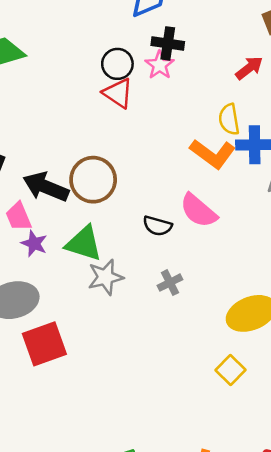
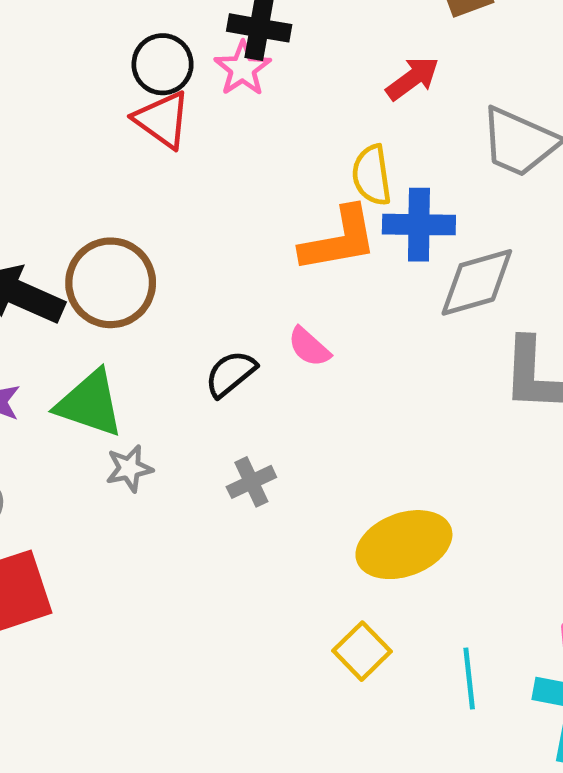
orange L-shape: (213, 154) -> (339, 240), turned -48
pink semicircle: (198, 211) -> (309, 347), size x0.6
black semicircle: (157, 226) -> (231, 374), turned 124
gray star: (105, 277) -> (129, 468), size x0.7

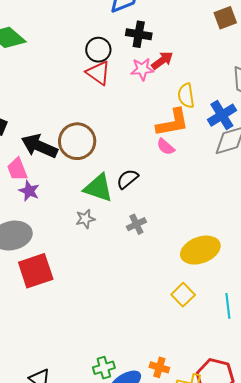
pink star: (243, 69) -> (142, 69), moved, turned 30
red arrow: (413, 78) -> (162, 60), moved
blue cross: (419, 225) -> (222, 115), moved, turned -32
pink semicircle: (309, 347) -> (166, 147), moved
green triangle: (90, 404) -> (98, 188), moved

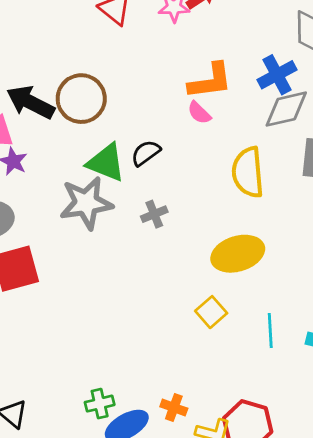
yellow semicircle: (186, 96) -> (248, 172), moved, size x1.5
gray star: (85, 219) -> (86, 203), size x2.0

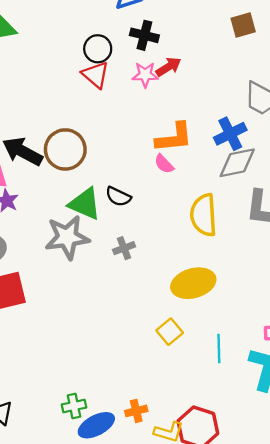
black semicircle: (146, 153) -> (118, 197), turned -120
orange cross: (174, 408) -> (136, 411), turned -35

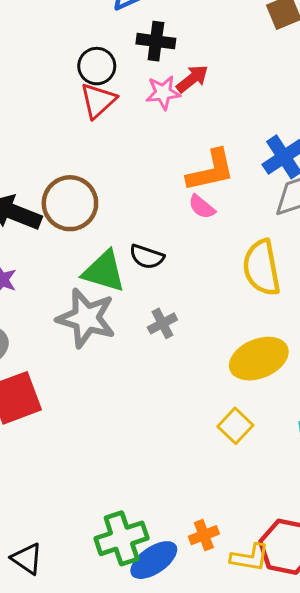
red triangle: (96, 75) -> (98, 101), turned 44
gray star: (67, 237) -> (86, 318), turned 30
green cross: (74, 406) -> (122, 538), size x1.6

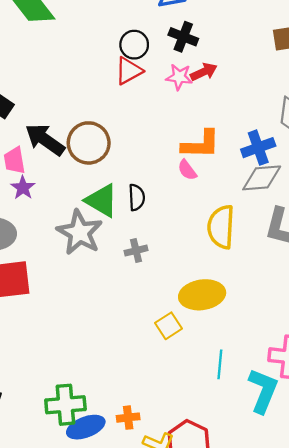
black semicircle: (147, 257) -> (137, 197), turned -125
yellow square: (235, 426) -> (169, 326), moved

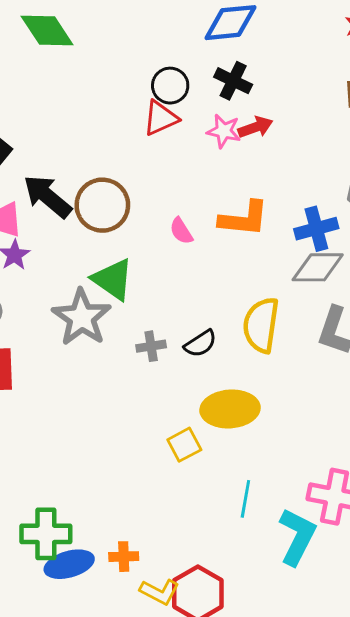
pink semicircle: (187, 170) -> (181, 231), moved
black semicircle: (137, 197) -> (200, 344), moved, turned 55

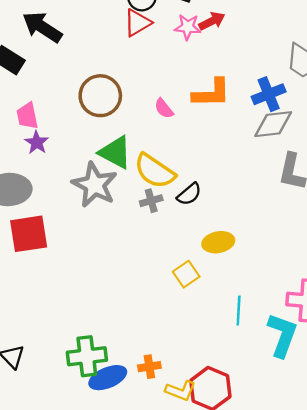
black arrow: (47, 196) -> (42, 27), moved
yellow semicircle: (261, 325) -> (155, 171), moved, turned -57
yellow ellipse: (230, 409) -> (218, 242), size x0.7

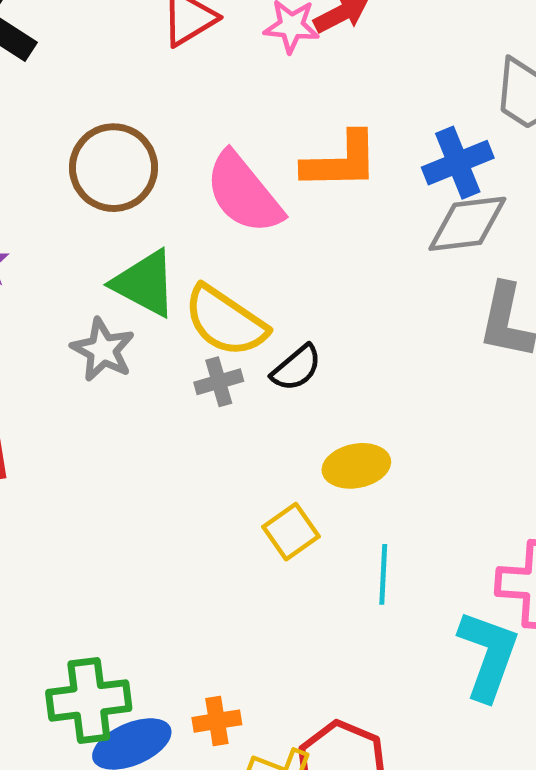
pink semicircle: (164, 108) -> (244, 193), size x2.0
gray star: (95, 185) -> (103, 350), size x0.7
cyan line: (239, 311) -> (383, 574), moved

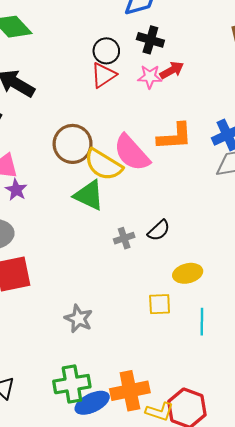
yellow semicircle: (225, 321) -> (103, 165), moved
gray star: (103, 350) -> (79, 319), moved
yellow square: (291, 532) -> (160, 304), turned 35
orange cross: (217, 721) -> (130, 391), size x1.8

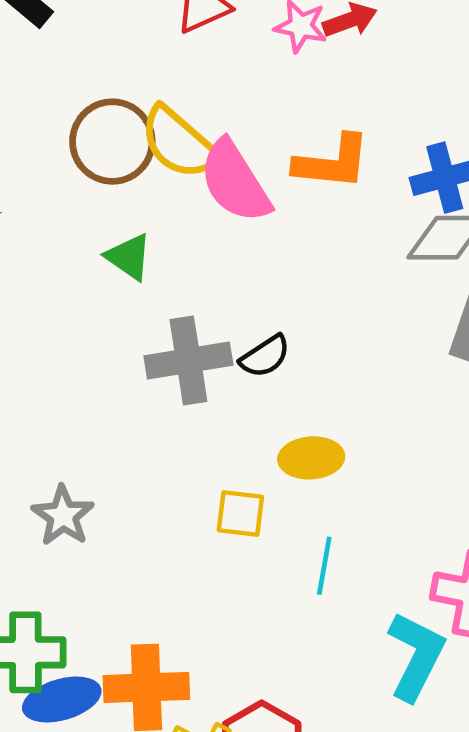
yellow semicircle: (103, 165) -> (179, 143), moved
green triangle: (89, 195) -> (129, 257), size x0.7
gray cross: (124, 238) -> (188, 360), size x1.8

